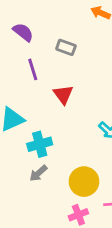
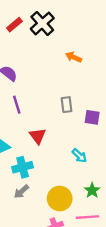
gray rectangle: (66, 47) -> (67, 105), moved, turned 63
red triangle: (63, 94) -> (38, 136), moved

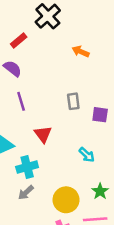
red rectangle: (14, 25) -> (19, 41), moved

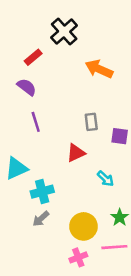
orange arrow: (81, 51) -> (99, 69), size x1.5
red triangle: (43, 134) -> (76, 153), moved, turned 42

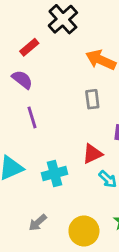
gray rectangle: (91, 122) -> (92, 99), moved
red triangle: (76, 153) -> (92, 154), moved
cyan cross: (42, 192) -> (54, 173), moved

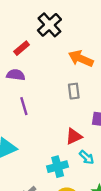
purple semicircle: (22, 80) -> (16, 75), turned -30
cyan cross: (54, 173) -> (58, 167), moved

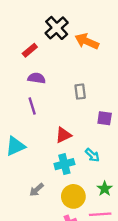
orange arrow: (81, 59) -> (87, 41), moved
purple semicircle: (16, 75) -> (37, 78), moved
red triangle: (74, 136) -> (63, 135), moved

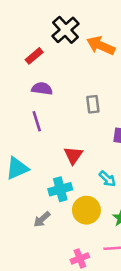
red triangle: (63, 135) -> (73, 155), turned -30
cyan cross: (64, 164) -> (60, 189), moved
yellow circle: (73, 196) -> (86, 210), moved

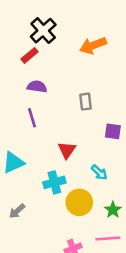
black cross: (66, 30) -> (43, 31), moved
orange arrow: (101, 46) -> (93, 46), turned -45
gray arrow: (42, 219) -> (17, 211), moved

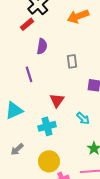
purple semicircle: (37, 87) -> (42, 46), moved, turned 91
yellow circle: (79, 202) -> (49, 161), moved

